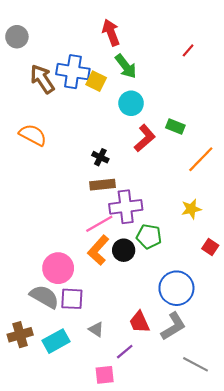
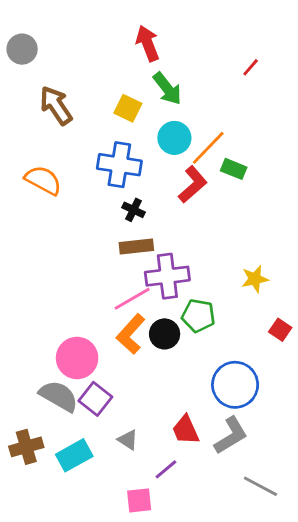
blue cross: (73, 72) -> (119, 165), moved
orange line: (201, 159) -> (208, 148), moved
purple square: (72, 299) -> (95, 399), turned 35

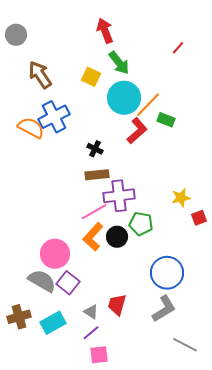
cyan circle: (174, 138) -> (124, 98), size x1.4
blue cross: (119, 165) -> (54, 117), moved, turned -36
red square: (280, 330) -> (199, 218), moved, turned 35
red trapezoid: (186, 430) -> (117, 305), moved, turned 40
purple line: (166, 469) -> (91, 333), moved

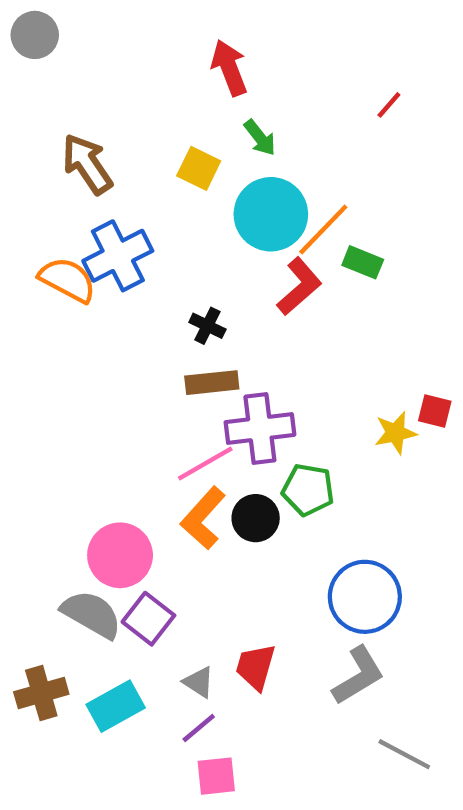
gray circle: (16, 35) -> (35, 35), moved
green arrow: (119, 63) -> (260, 138), size x0.7
red square: (199, 218) -> (435, 411), moved, turned 35

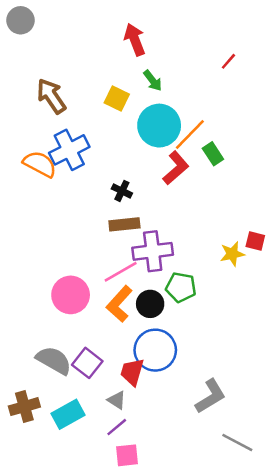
green rectangle: (363, 262) -> (213, 154), turned 35
pink circle: (120, 555) -> (71, 295), moved
blue circle: (365, 597) -> (155, 350), moved
red trapezoid: (256, 667) -> (132, 372), moved

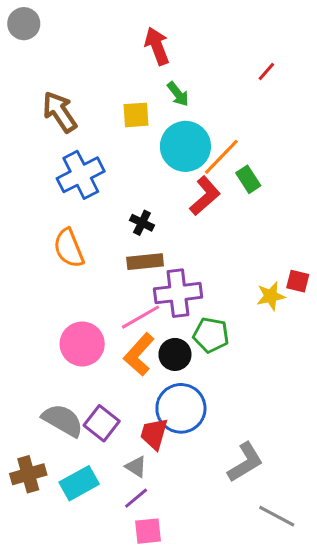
yellow square: (117, 99) -> (136, 115), turned -30
orange semicircle: (40, 164) -> (69, 248), moved, turned -140

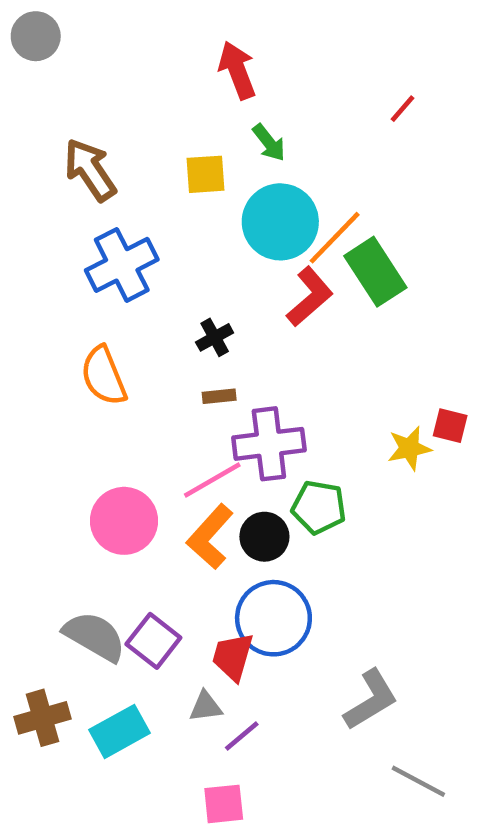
green rectangle: (248, 179) -> (375, 272), size x1.6
black cross: (142, 223) -> (215, 337), turned 35
brown rectangle: (145, 262) -> (219, 396), size x0.6
gray triangle: (136, 467) -> (206, 707), turned -40
purple line: (136, 498) -> (242, 736), moved

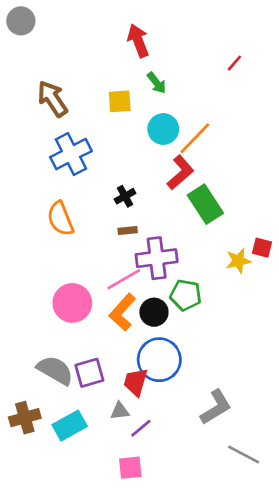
cyan circle: (280, 222) -> (163, 129), size x0.7
green rectangle: (375, 272) -> (205, 204), moved
purple square: (153, 641) -> (89, 373), turned 36

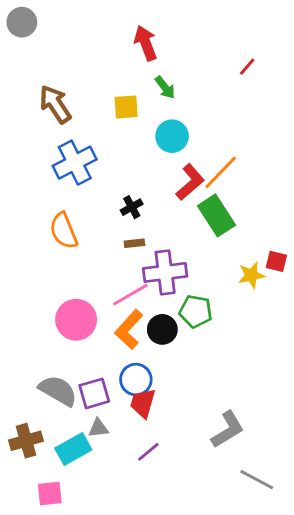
orange line: (195, 138) -> (221, 172), moved
blue circle: (159, 360) -> (136, 380), moved, size x0.7
gray triangle: (120, 411) -> (98, 428), moved
pink square: (130, 468) -> (50, 494), moved

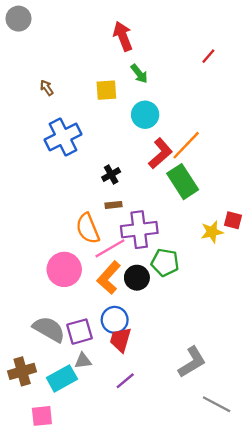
brown arrow: (55, 104) -> (47, 88), size x0.5
orange semicircle: (64, 231) -> (88, 228), moved

